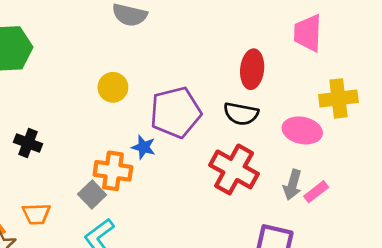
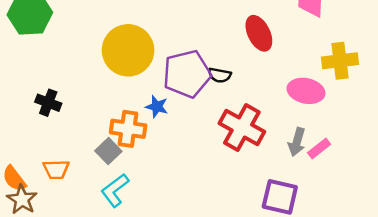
red ellipse: (252, 69) -> (259, 33), turned -32
yellow circle: (113, 87) -> (128, 50), size x1.8
black semicircle: (241, 114) -> (220, 75), moved, size x0.7

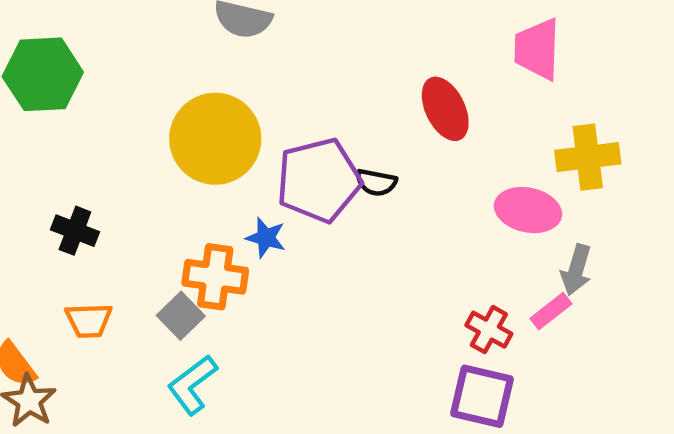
red cross: (242, 128) -> (489, 330), moved, size x0.6
gray arrow: (297, 142) -> (576, 270), moved
orange trapezoid: (56, 169) -> (89, 320), moved

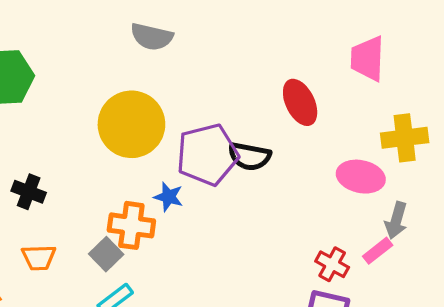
black semicircle: (376, 182) -> (249, 156), size x1.4

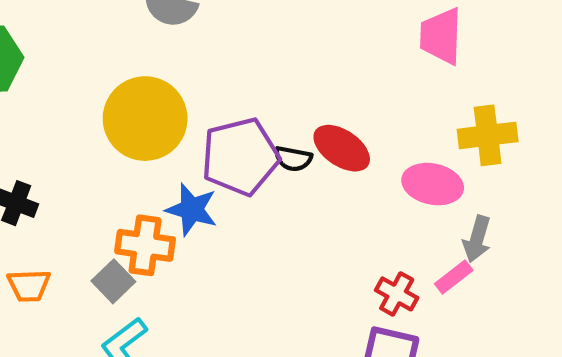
red ellipse: (300, 102) -> (342, 148), moved, turned -30
black semicircle: (249, 156) -> (293, 159), size x0.7
blue star: (169, 197) -> (192, 209), size x1.4

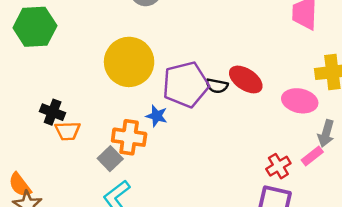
blue star: (192, 209) -> (157, 116), size x0.7
orange trapezoid: (29, 286) -> (68, 131), moved
red cross: (397, 294) -> (278, 166), turned 30

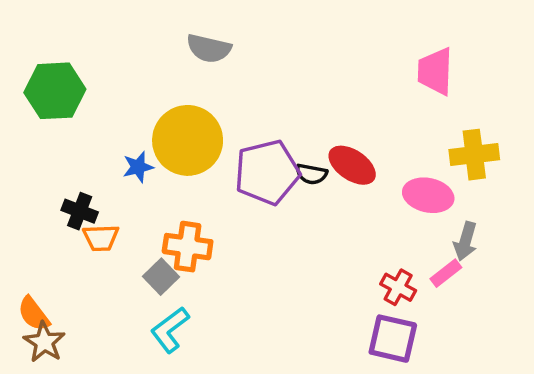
blue star: (157, 116) -> (138, 167), moved, turned -30
red cross: (278, 166) -> (398, 287), turned -30

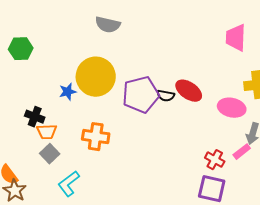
green hexagon: (55, 91) -> (21, 49), size x0.7
gray square: (161, 277) -> (50, 154), moved
cyan L-shape: (170, 330) -> (69, 184), moved

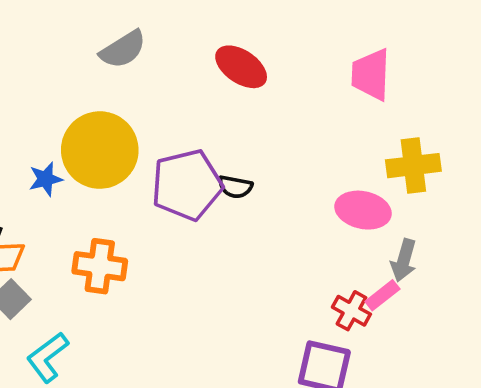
gray semicircle: (108, 25) -> (123, 49), turned -45
red ellipse: (189, 91) -> (241, 67), moved
red cross: (215, 160) -> (351, 311), moved

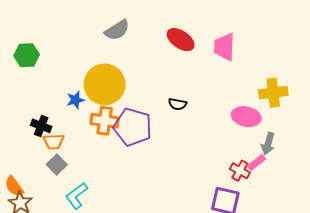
pink trapezoid: (371, 75) -> (224, 47), moved
purple pentagon: (187, 185) -> (133, 127), moved, turned 30
orange cross: (100, 266) -> (105, 121), moved

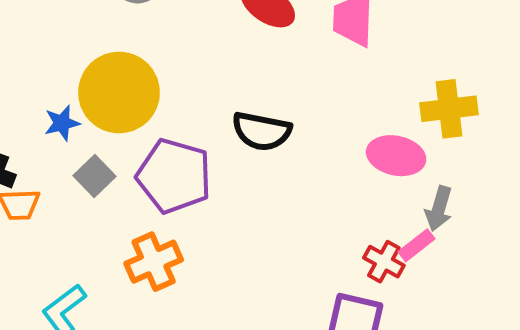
black semicircle: (177, 104) -> (262, 131), size x1.6
orange cross: (105, 121) -> (154, 262), moved, turned -32
gray square: (57, 164) -> (95, 176), moved

